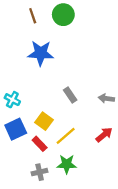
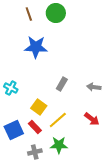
gray rectangle: (70, 95) -> (62, 84), turned 64
blue square: (16, 129) -> (14, 130), moved
red arrow: (104, 135) -> (92, 119), turned 77

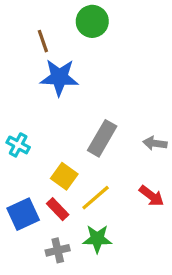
brown line: (29, 14) -> (43, 41), moved
gray rectangle: (62, 84) -> (102, 138), size x1.5

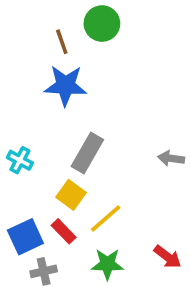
brown line: (43, 41) -> (62, 42), moved
gray rectangle: (102, 138) -> (87, 153), moved
red arrow: (152, 196) -> (168, 257), moved
gray cross: (58, 250) -> (44, 271), moved

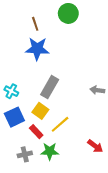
green circle: (102, 24) -> (68, 13), moved
blue square: (25, 237) -> (14, 117), moved
green star: (107, 264) -> (50, 151), moved

